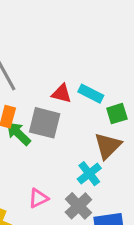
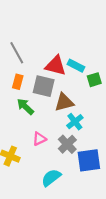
red triangle: (62, 94) -> (55, 66), size x1.5
green arrow: (18, 134) -> (25, 107), moved
brown triangle: (108, 146) -> (64, 102), moved, turned 30

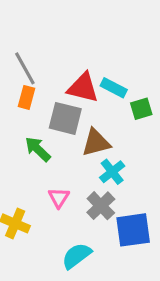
orange rectangle: (18, 82) -> (26, 97), moved
pink triangle: (39, 139) -> (59, 198), turned -32

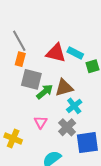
gray square: (65, 118) -> (31, 79), moved
green arrow: (38, 149) -> (45, 92), moved, turned 96

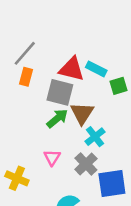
gray line: (19, 41) -> (25, 53), turned 70
gray square: (31, 79) -> (60, 92), moved
brown triangle: (64, 88) -> (82, 113), turned -42

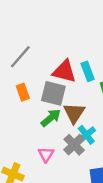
cyan rectangle: (96, 69) -> (88, 71), turned 42
orange rectangle: (26, 77) -> (23, 92), moved, turned -35
gray cross: (86, 164) -> (74, 145), moved

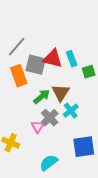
orange rectangle: (23, 92) -> (19, 76), size x1.5
gray square: (53, 93) -> (36, 65), moved
gray cross: (74, 145) -> (50, 118), moved

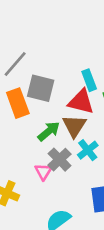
red triangle: (53, 59) -> (81, 102), moved

